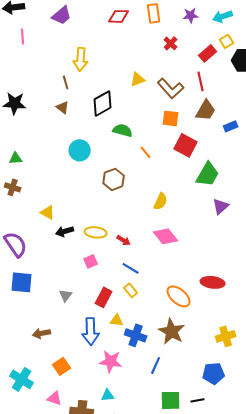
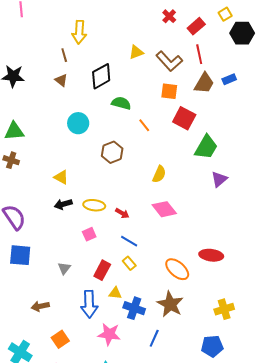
red rectangle: (208, 53) -> (196, 26), moved
blue rectangle: (231, 126) -> (229, 79), moved
green triangle: (16, 158) -> (14, 131), size x1.5
yellow triangle: (48, 212) -> (61, 177), moved

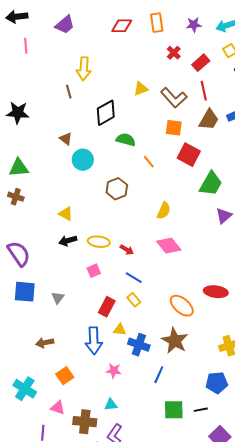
brown triangle: (61, 80) -> (66, 139), moved
gray triangle: (64, 268) -> (58, 298), moved
pink star: (109, 334) -> (114, 371), size x0.7

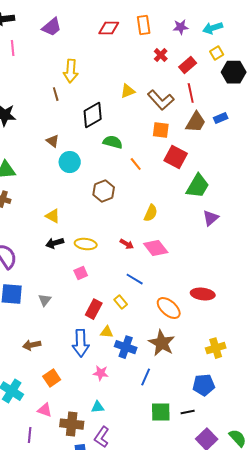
red arrow: (127, 250) -> (127, 244), moved
blue line: (134, 278) -> (135, 279), moved

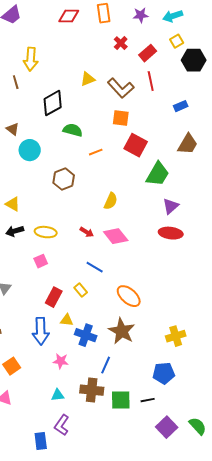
brown trapezoid: (196, 122) -> (188, 144), moved
orange line: (136, 164) -> (96, 152), turned -72
red ellipse: (203, 294) -> (171, 233), moved
brown cross: (72, 424) -> (92, 390), moved

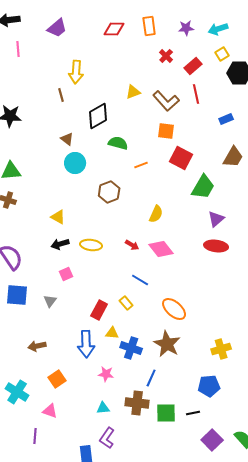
brown triangle: (13, 129) -> (67, 139), moved
pink square: (41, 261) -> (66, 274), moved

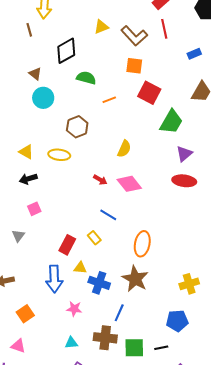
yellow ellipse: (91, 245) -> (59, 155), moved
orange ellipse: (174, 309) -> (142, 244), turned 60

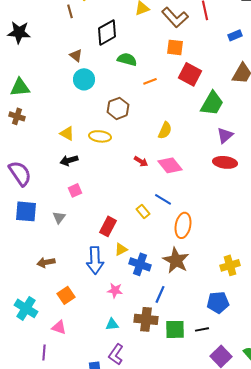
blue line: (108, 215) -> (163, 199), moved
yellow rectangle: (94, 238) -> (143, 211), moved
yellow triangle: (80, 268) -> (121, 249), turned -32

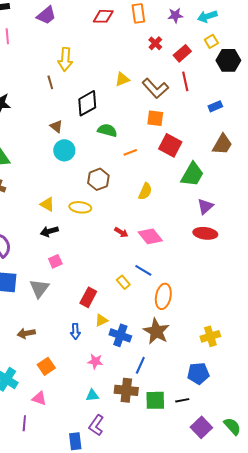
yellow semicircle: (165, 130) -> (145, 191), moved
gray triangle: (59, 217) -> (39, 288), size x1.5
blue arrow: (95, 260) -> (75, 331), size x0.6

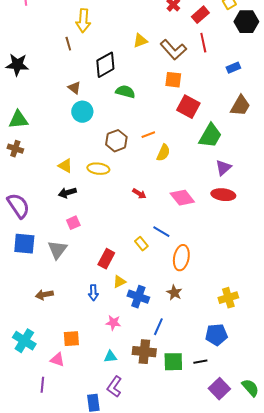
orange line: (130, 152) -> (148, 135), moved
pink diamond: (150, 236) -> (182, 198), moved
brown star: (156, 331) -> (174, 293), size x0.6
orange square: (46, 366) -> (71, 339), moved, turned 30

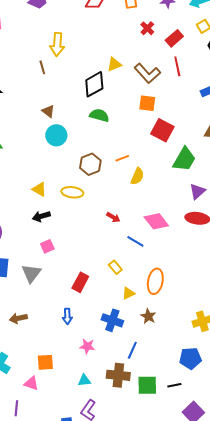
black diamond: (105, 65) -> (94, 84), moved
blue line: (161, 232) -> (135, 241), moved
yellow triangle: (119, 282) -> (128, 293), moved

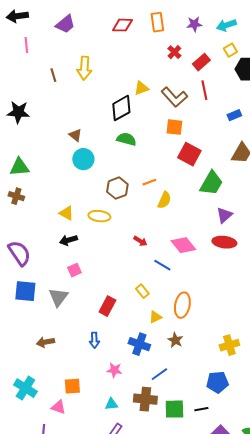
brown line: (42, 67) -> (53, 75), moved
blue line: (132, 350) -> (159, 374), turned 30

